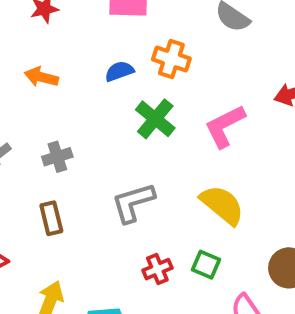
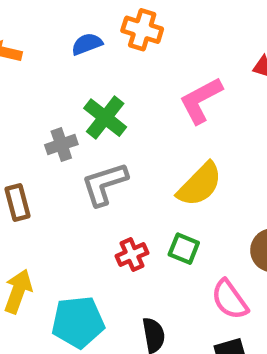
green cross: (155, 119) -> (105, 118), moved
gray cross: (57, 157) -> (61, 145), moved
yellow semicircle: (222, 205) -> (200, 184), turned 96

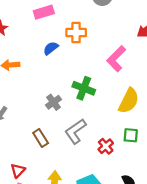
green cross: (105, 118) -> (84, 88), moved
gray L-shape: (104, 184) -> (75, 131), moved

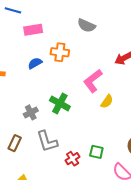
yellow semicircle: (129, 101) -> (107, 101), moved, size x0.6
gray L-shape: (75, 131) -> (47, 141), turned -80
brown rectangle: (41, 138) -> (15, 143), turned 49

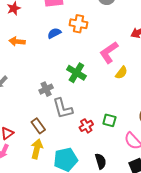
gray cross: (31, 112) -> (46, 89), moved
brown rectangle: (15, 143) -> (38, 126), moved, turned -63

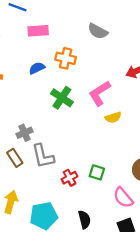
green cross: (76, 73) -> (62, 98), moved
yellow semicircle: (121, 73) -> (113, 117), turned 32
brown rectangle: (38, 126) -> (15, 158), moved

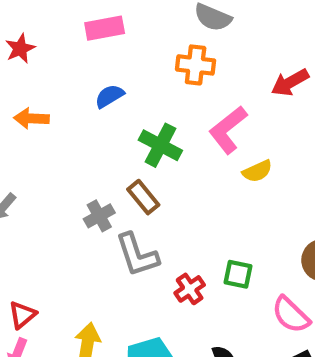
orange cross: (66, 58) -> (196, 65), moved
brown rectangle: (15, 158) -> (143, 197), moved

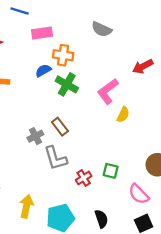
orange cross: (196, 65) -> (63, 55), moved
green cross: (160, 145) -> (67, 84), moved
yellow semicircle: (257, 171) -> (123, 115), turned -42

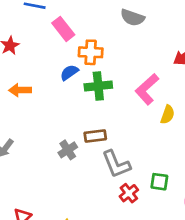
pink rectangle: (42, 33) -> (63, 29), turned 66
green cross: (67, 84) -> (98, 86), turned -30
brown rectangle: (60, 127) -> (95, 136), turned -54
gray L-shape: (55, 158) -> (116, 164), moved

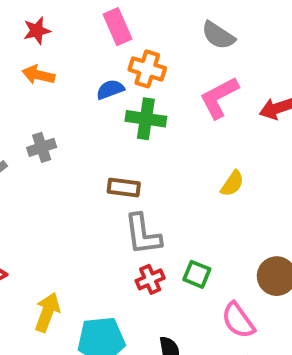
pink L-shape: (147, 89) -> (219, 98), moved
orange arrow: (20, 90) -> (38, 75), moved
gray cross: (68, 150) -> (42, 147), moved

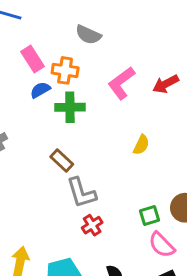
pink rectangle: (117, 27) -> (32, 59), moved
gray semicircle: (218, 35) -> (88, 35), moved
brown rectangle: (124, 187) -> (62, 161), turned 45
green square: (197, 274) -> (150, 216), moved, turned -30

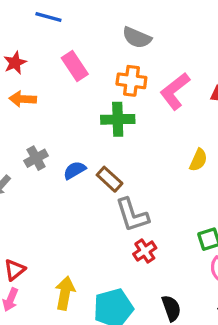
orange cross: (65, 70) -> (131, 81), moved
blue semicircle: (40, 90) -> (75, 170), moved

